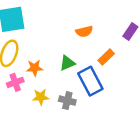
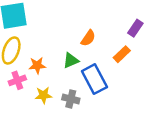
orange semicircle: (84, 32) -> (88, 38), moved, turned -42
orange rectangle: (106, 57) -> (122, 54), moved

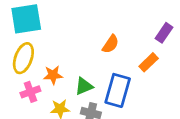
green triangle: (71, 60) -> (84, 86), moved
blue rectangle: (94, 79) -> (118, 90), turned 44

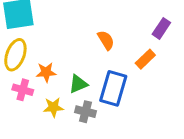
orange semicircle: (111, 44) -> (106, 40), turned -66
pink cross: (30, 92) -> (23, 90), turned 36

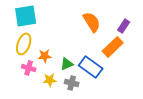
orange semicircle: (106, 40) -> (92, 22), moved, size x1.5
orange rectangle: (145, 59) -> (113, 47), size x1.5
blue rectangle: (113, 88) -> (91, 67), turned -70

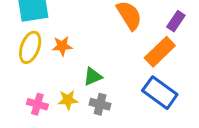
orange star: (45, 56) -> (62, 46), moved
blue rectangle: (91, 67) -> (160, 93), moved
pink cross: (29, 68) -> (37, 104), moved

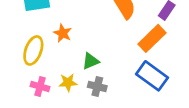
orange star: (62, 46) -> (63, 33), turned 30
yellow ellipse: (30, 47) -> (33, 50), moved

